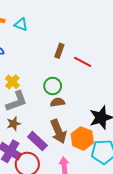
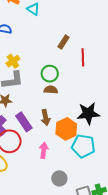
red line: (83, 62) -> (83, 57), turned 48
brown arrow: (58, 131) -> (46, 117), size x0.7

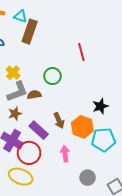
brown rectangle: (64, 42) -> (30, 32), moved, size x1.6
brown semicircle: (51, 90) -> (34, 95), moved
black star: (88, 113) -> (100, 106), size x0.7

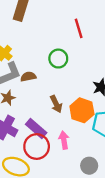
green circle: (52, 76) -> (58, 59), moved
purple rectangle: (39, 130) -> (36, 129), moved
red circle: (29, 153) -> (37, 147), moved

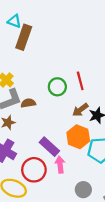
red line: (79, 28) -> (80, 81), moved
brown arrow: (56, 104) -> (80, 110), moved, turned 77
purple rectangle: (36, 129) -> (49, 147), moved

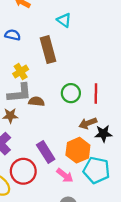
cyan triangle: (14, 21) -> (64, 20), moved
brown rectangle: (24, 37) -> (48, 50), moved, turned -50
pink arrow: (60, 165) -> (65, 175), moved, turned 119

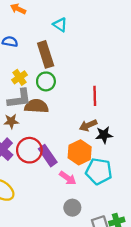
green circle: (71, 93) -> (46, 81), moved
brown semicircle: (36, 101) -> (36, 106), size x1.5
red circle: (23, 171) -> (29, 150), moved

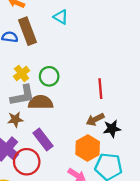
brown rectangle: (46, 54) -> (28, 31), moved
red circle: (29, 150) -> (27, 162), moved
purple rectangle: (48, 156) -> (43, 140), moved

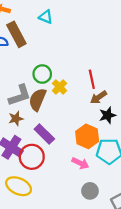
yellow cross: (22, 74) -> (60, 87), moved
brown semicircle: (41, 102) -> (37, 100), turned -60
brown arrow: (95, 120) -> (99, 97), moved

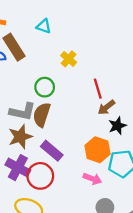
yellow cross: (60, 87) -> (69, 59), moved
gray L-shape: (20, 95) -> (22, 112), turned 35
brown star: (16, 119) -> (20, 137), size x1.5

